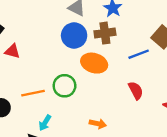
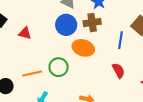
red triangle: (12, 51) -> (25, 33), moved
blue line: (139, 54) -> (121, 40), turned -60

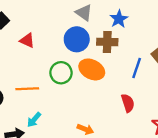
green circle: (59, 67) -> (61, 73), moved

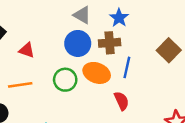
blue line: (137, 68) -> (127, 67), moved
orange line: (27, 89) -> (20, 85), moved
red semicircle: (128, 103) -> (122, 101), moved

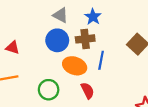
green circle: (65, 80) -> (49, 90), moved
red semicircle: (122, 101) -> (88, 91), moved

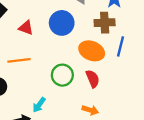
blue circle: (57, 40) -> (62, 23), moved
red semicircle: (88, 91) -> (93, 79), moved

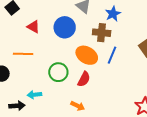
red semicircle: (93, 79) -> (84, 79), turned 42
cyan arrow: (39, 105) -> (34, 95), turned 40

